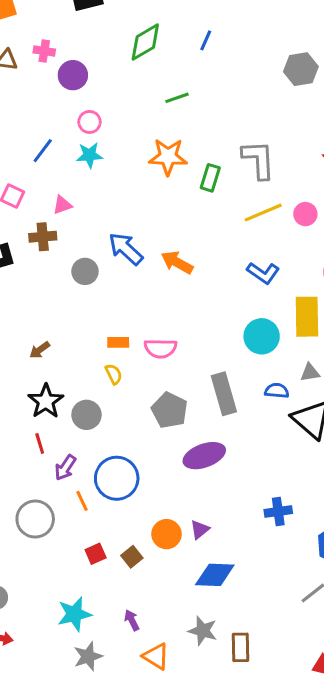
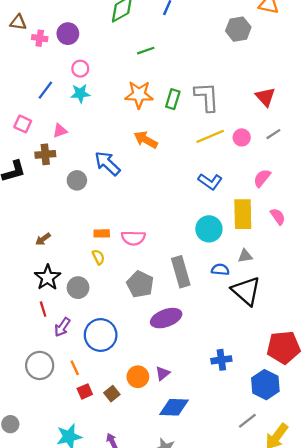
pink cross: (44, 51) -> (40, 38), moved
green rectangle: (210, 178) -> (173, 99), moved
orange arrow: (177, 262) -> (146, 140), moved
orange line: (82, 501) -> (75, 368), moved

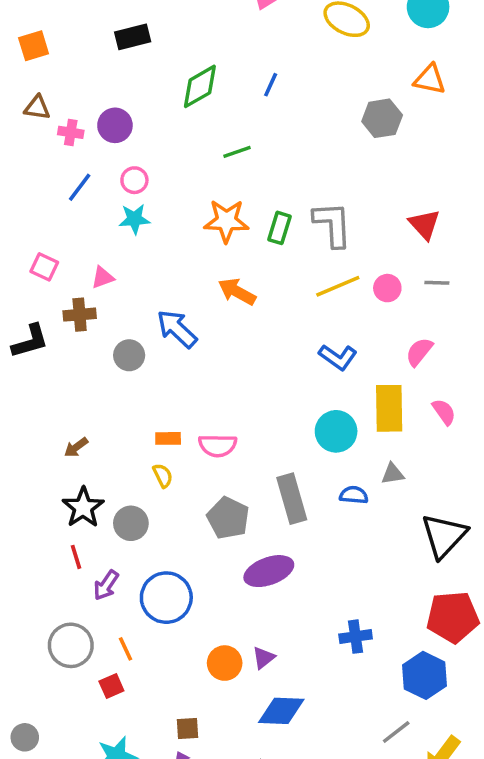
blue line: (45, 90) -> (80, 187), moved
gray line: (273, 134) -> (437, 283), turned 35
black triangle: (246, 291) -> (444, 536), moved, turned 32
red square: (85, 391) -> (111, 686), moved
brown square: (112, 394) -> (187, 728), moved, turned 35

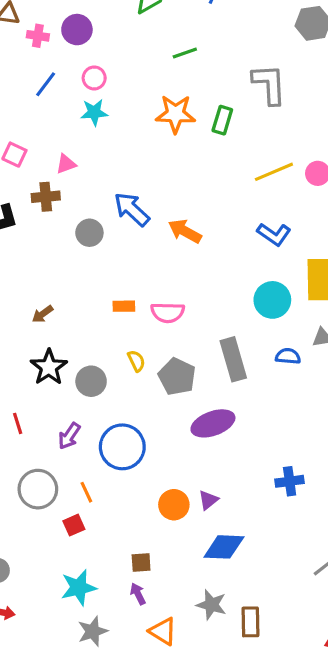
gray L-shape: (333, 224) -> (269, 84), moved
orange arrow: (237, 292) -> (185, 231), moved
yellow semicircle: (163, 476) -> (136, 361), moved
red line: (76, 557) -> (18, 423), moved

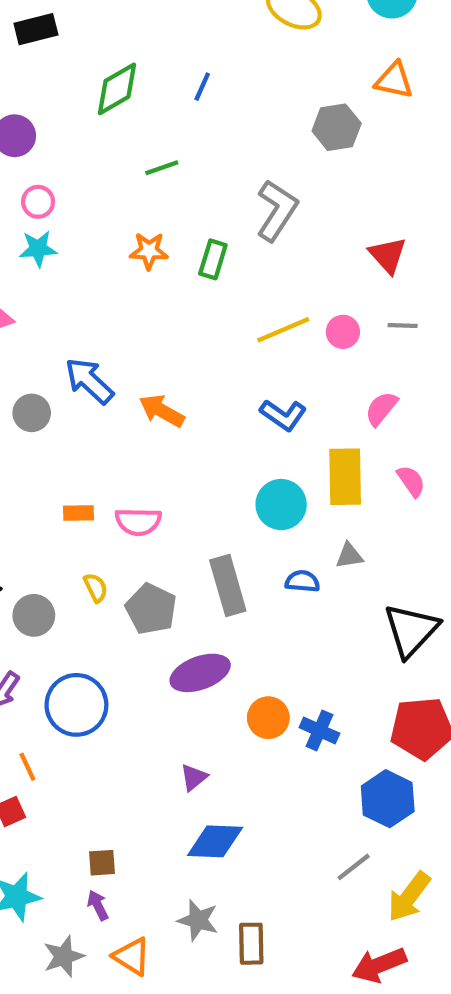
gray L-shape: (269, 84) -> (277, 210), turned 36
orange star: (175, 114) -> (149, 251), size x0.7
blue cross: (290, 481) -> (319, 730), moved, turned 32
orange circle: (174, 505) -> (268, 718), moved
gray star: (93, 631) -> (64, 956), moved

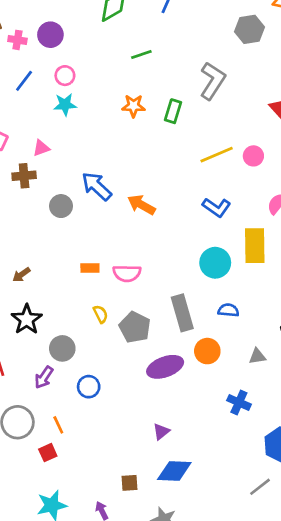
gray triangle: (349, 556) -> (257, 356), moved
gray circle: (34, 615) -> (62, 348), moved
blue circle: (76, 705) -> (89, 387), size x0.6
orange circle: (268, 718) -> (207, 351), moved
brown square: (102, 863) -> (130, 483), moved

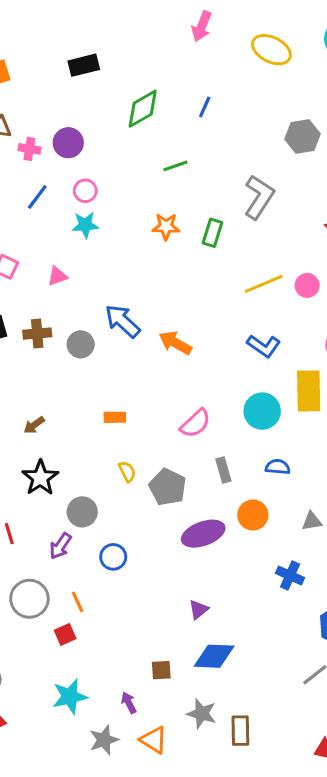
brown cross: (24, 176) -> (37, 334), moved
pink semicircle: (127, 273) -> (195, 423), moved, turned -44
gray rectangle: (182, 313) -> (223, 470), size x0.6

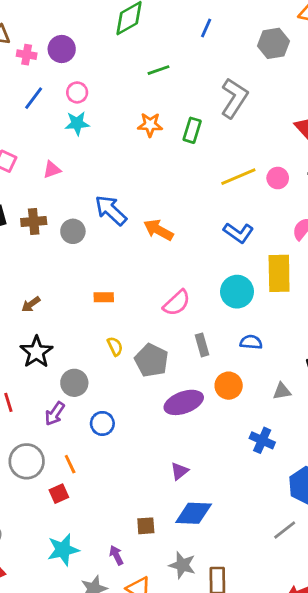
blue line: (205, 107) -> (206, 28), moved

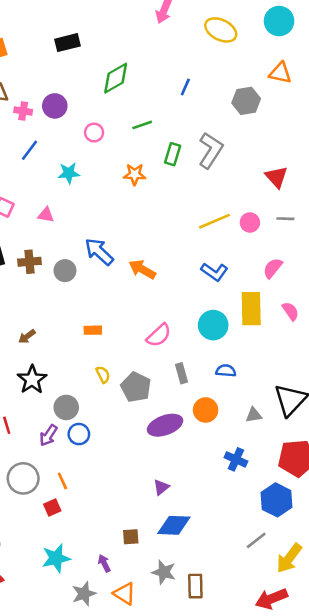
pink circle: (77, 92) -> (94, 133), moved
green rectangle: (192, 130) -> (173, 154), moved
pink triangle: (52, 170) -> (46, 215), turned 30
blue circle: (102, 423) -> (79, 434), moved

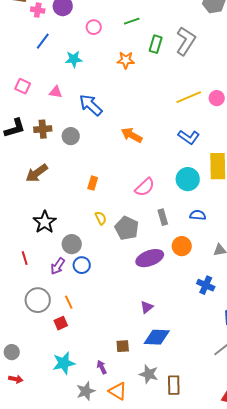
blue arrow: (99, 252) -> (91, 105), moved
orange rectangle: (93, 330) -> (93, 183), turned -72
brown arrow: (27, 337) -> (37, 173), moved, size x1.6

